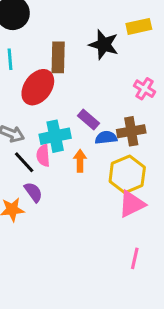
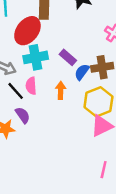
cyan cross: (55, 136) -> (36, 57), moved
blue semicircle: (106, 138) -> (82, 72), turned -49

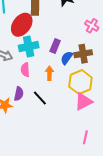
purple rectangle: (68, 57) -> (55, 46), turned 72
black line: (16, 91) -> (40, 98), moved
purple semicircle: (23, 115) -> (19, 94), turned 48

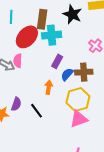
cyan cross: (29, 47) -> (52, 35), moved
pink semicircle: (25, 70) -> (18, 61), moved

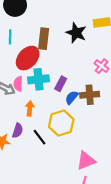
cyan cross: (52, 35) -> (39, 79), moved
orange arrow: (49, 87) -> (30, 108), moved
yellow hexagon: (78, 100) -> (61, 123), moved
pink triangle: (79, 119) -> (86, 161), moved

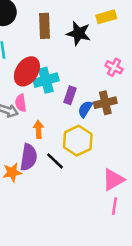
brown rectangle: (44, 39) -> (44, 26), moved
cyan cross: (39, 79) -> (46, 80), moved
purple semicircle: (18, 131) -> (29, 157), size x1.5

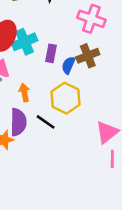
pink cross: (114, 67) -> (91, 19), size x1.5

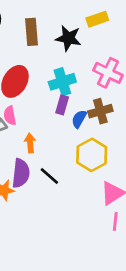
cyan cross: (25, 42) -> (62, 82), moved
yellow hexagon: (65, 98) -> (92, 155), moved

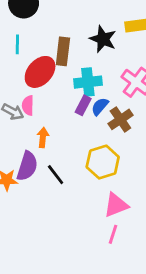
brown rectangle: (31, 32) -> (63, 51), moved
brown cross: (100, 111) -> (120, 119), turned -30
blue semicircle: (79, 119) -> (100, 106), moved

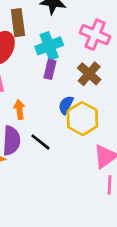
blue semicircle: (100, 106) -> (66, 105), moved

